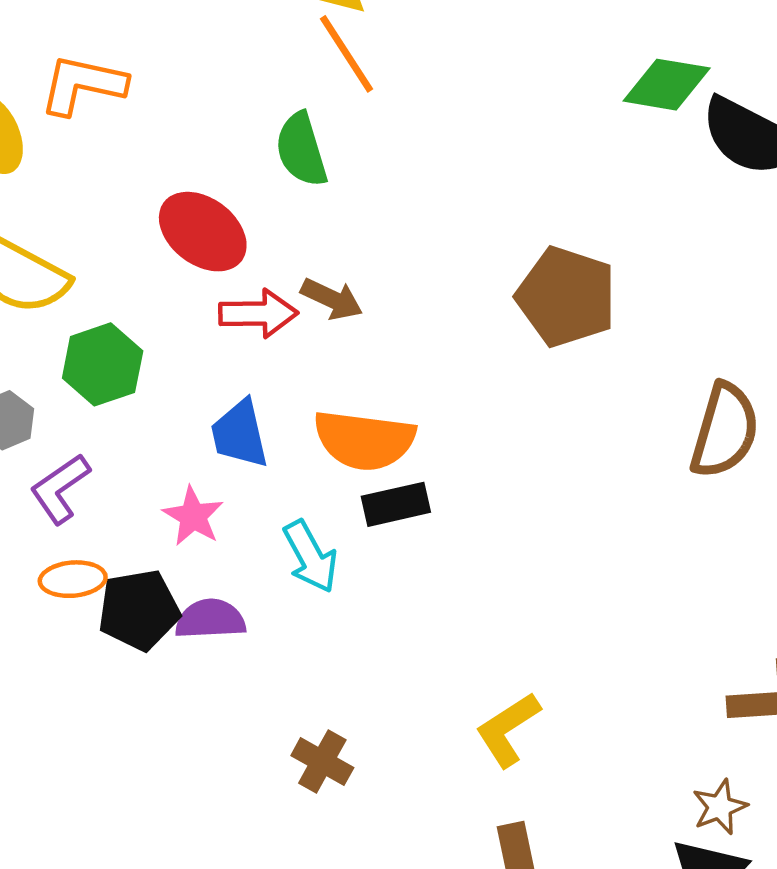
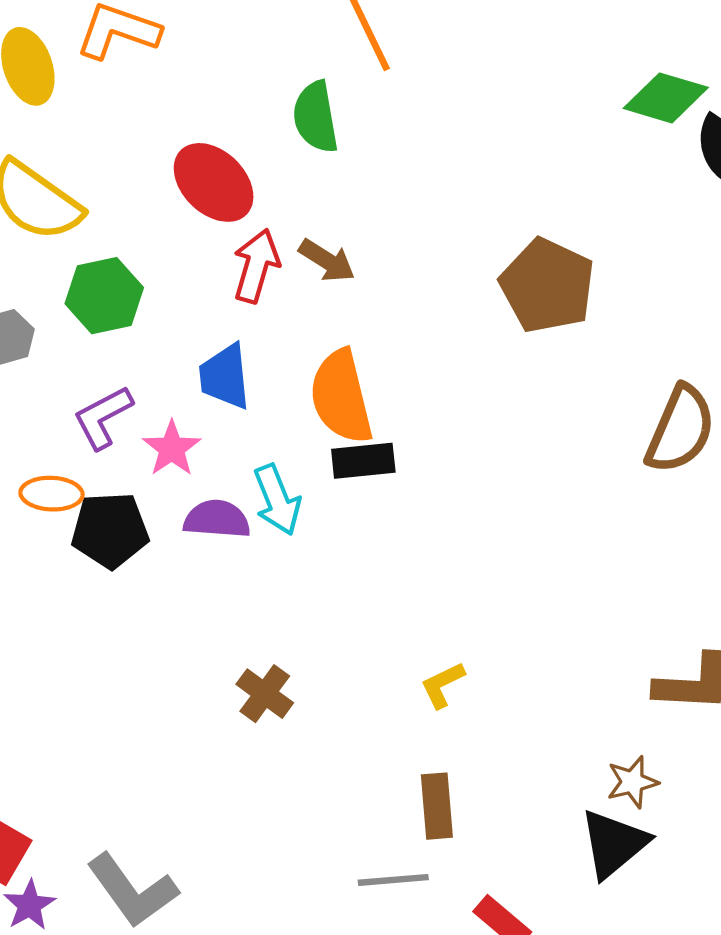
red arrow: (258, 314) -> (256, 266), turned -80
orange semicircle: (364, 440) -> (341, 397), turned 62
purple L-shape: (60, 489) -> (103, 417), moved
purple semicircle: (210, 619) -> (217, 519), moved
yellow L-shape: (508, 729) -> (442, 685), size x0.7

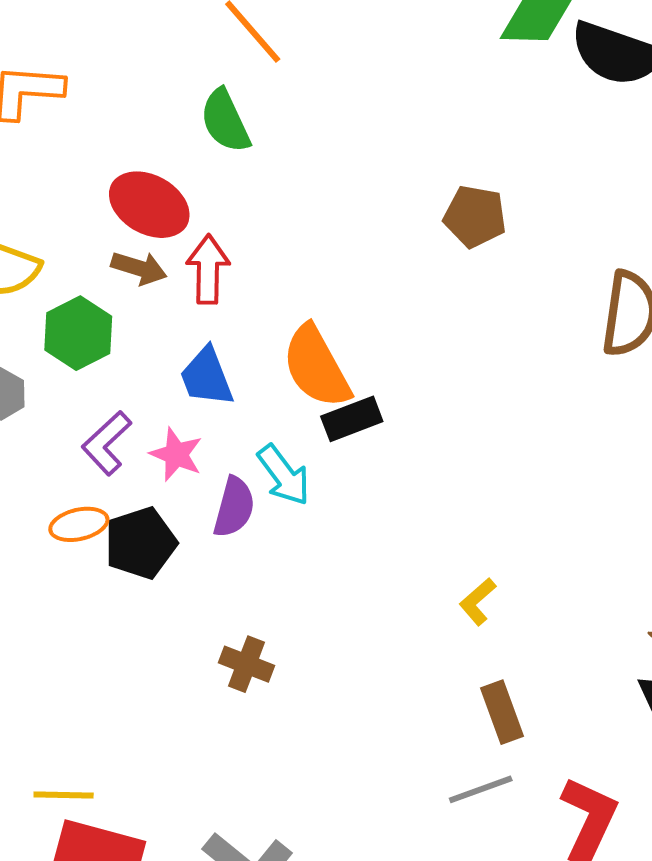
brown arrow: (327, 261) -> (139, 268), moved
brown pentagon: (547, 286) -> (475, 216), size x0.7
purple semicircle: (217, 519) -> (234, 507), turned 116
brown cross: (265, 694) -> (247, 664), moved

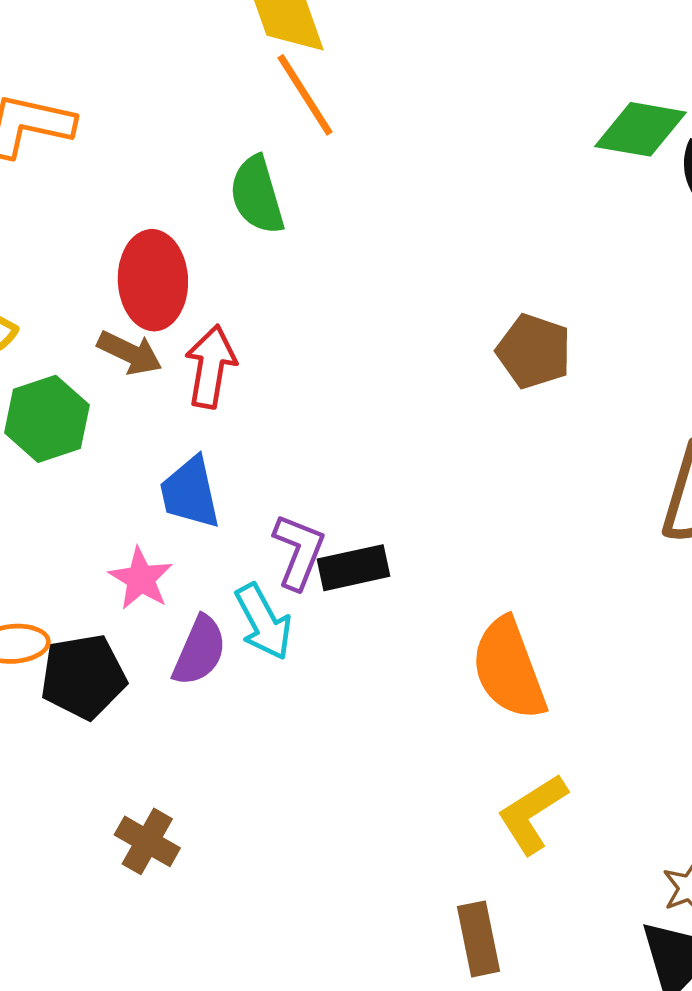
red ellipse: (149, 205) -> (153, 280), turned 50
orange semicircle: (316, 367) -> (509, 669), moved
purple L-shape: (107, 443) -> (299, 551), moved, turned 146
yellow L-shape: (478, 602) -> (532, 814), moved, size x1.5
brown cross: (247, 664) -> (147, 841), moved

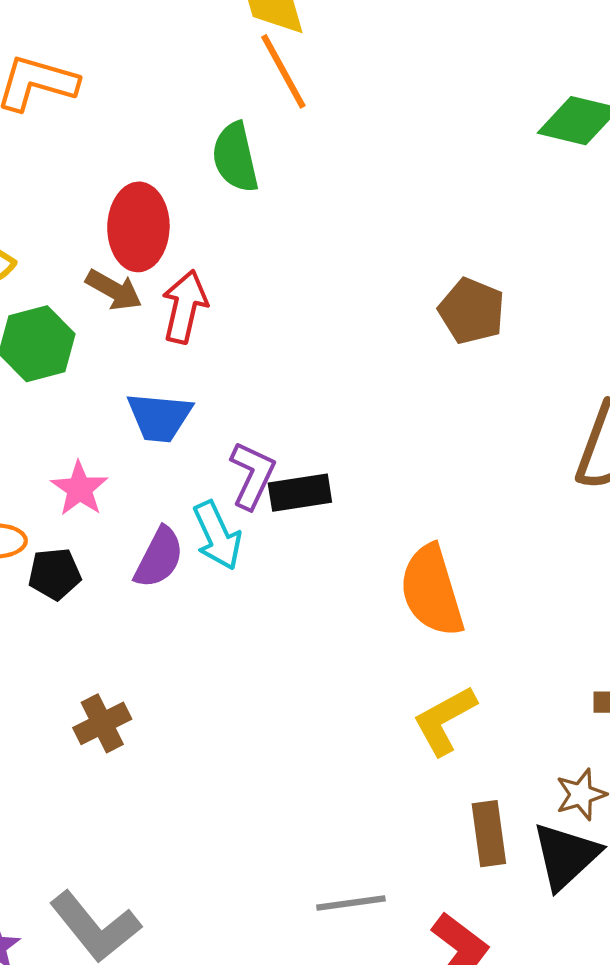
blue trapezoid: (190, 493) -> (159, 417), turned -76
pink star: (141, 579) -> (79, 489), moved
black pentagon: (83, 677) -> (55, 574), size x0.7
brown cross: (147, 841) -> (102, 723), turned 30
brown rectangle: (479, 939) -> (489, 834), moved

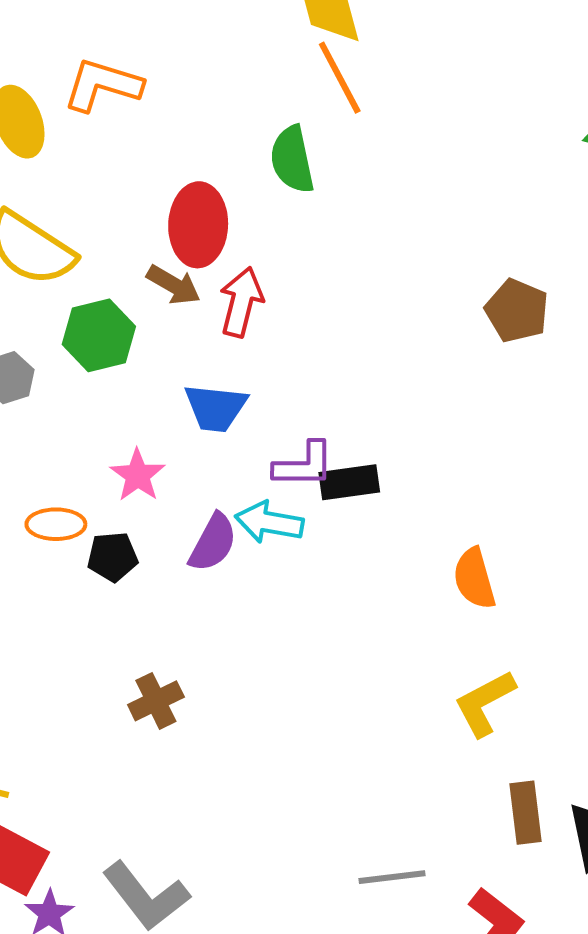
purple L-shape: (252, 475) -> (304, 465), turned 64
cyan arrow: (217, 535) -> (269, 522), turned 124
orange semicircle: (432, 591) -> (474, 579), size x0.7

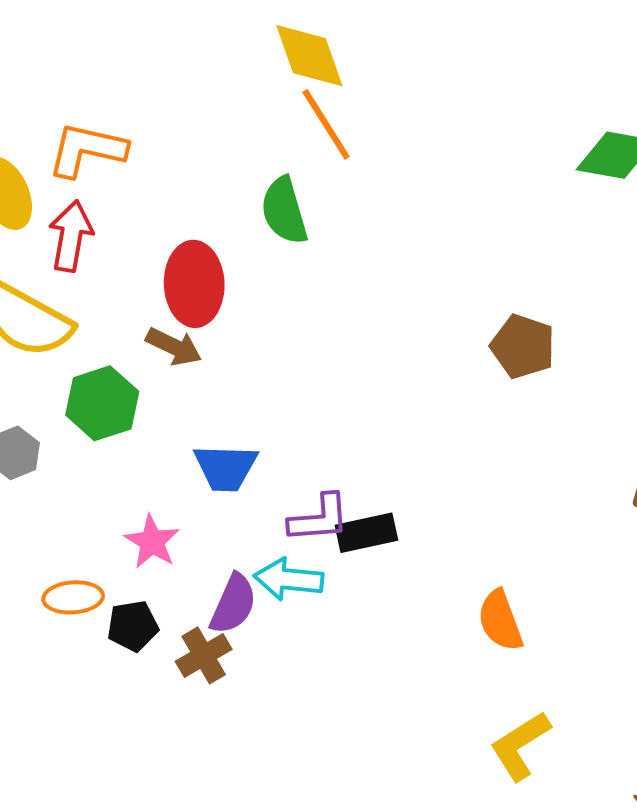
red arrow: (241, 302) -> (71, 236), moved
brown cross: (156, 701) -> (204, 655), moved

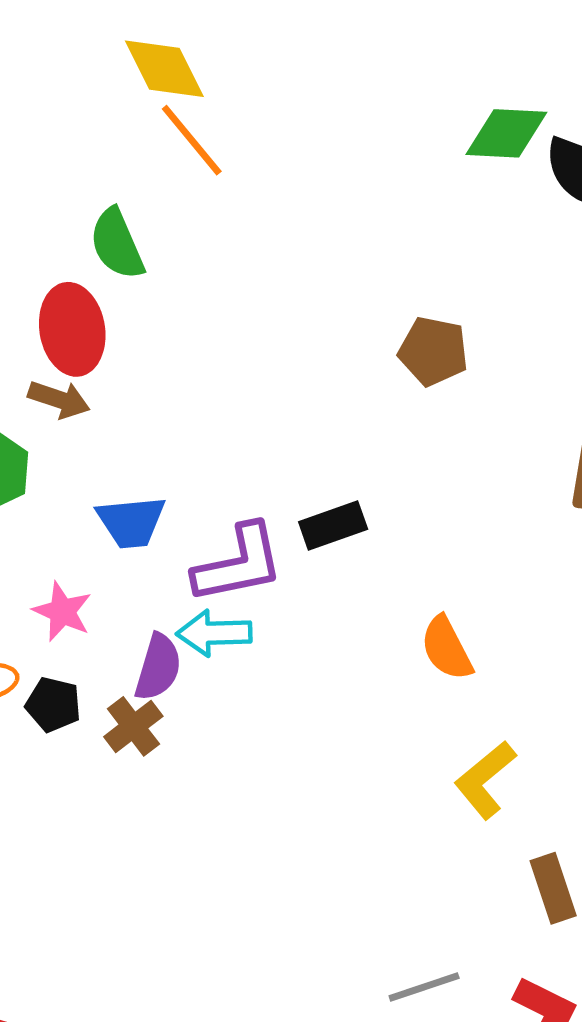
green semicircle: (284, 211) -> (117, 244), moved
purple L-shape: (319, 519) -> (239, 564), size x1.4
black rectangle: (366, 533) -> (333, 526), moved
black pentagon: (133, 626) -> (53, 705), turned 30

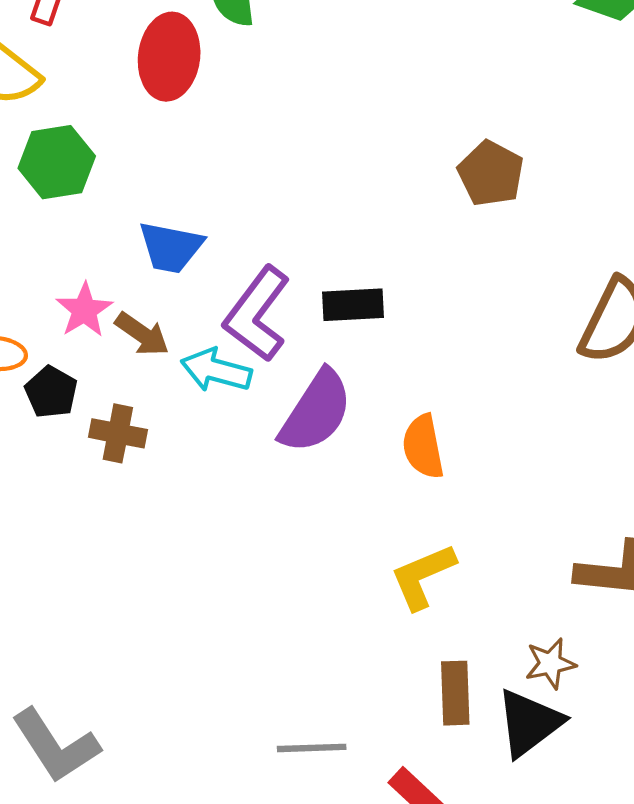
brown arrow: (59, 399) -> (142, 334), moved
purple L-shape: (239, 564) -> (257, 314), turned 122
purple semicircle: (158, 667) -> (316, 412), moved, size x1.4
brown cross: (133, 726) -> (118, 433), turned 32

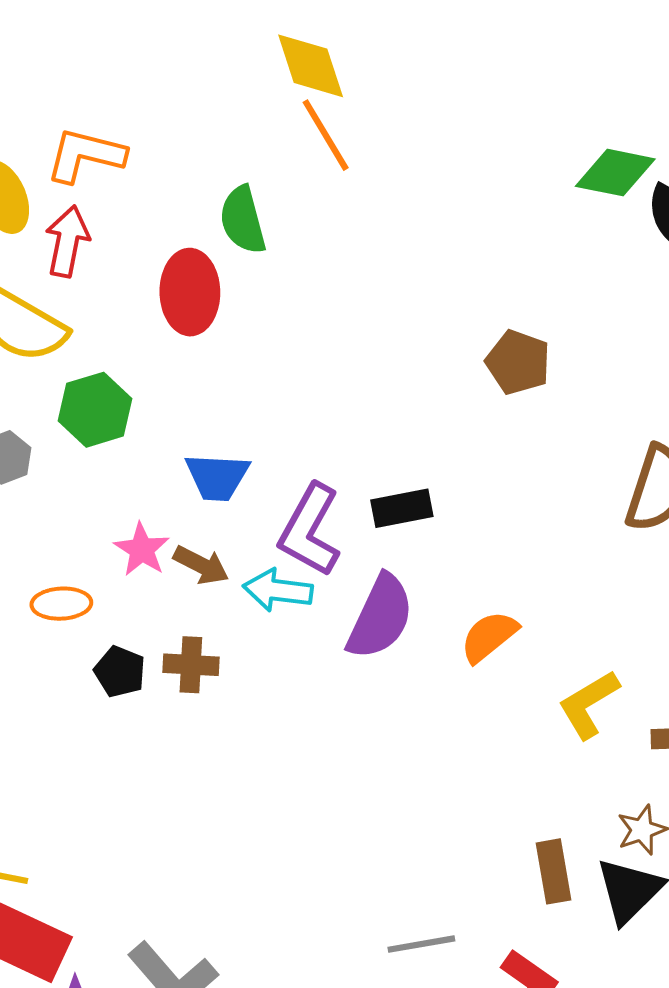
black pentagon: (51, 392) -> (120, 672), moved
orange semicircle: (423, 447) -> (489, 637), turned 70
yellow L-shape: (423, 576) -> (589, 704), moved

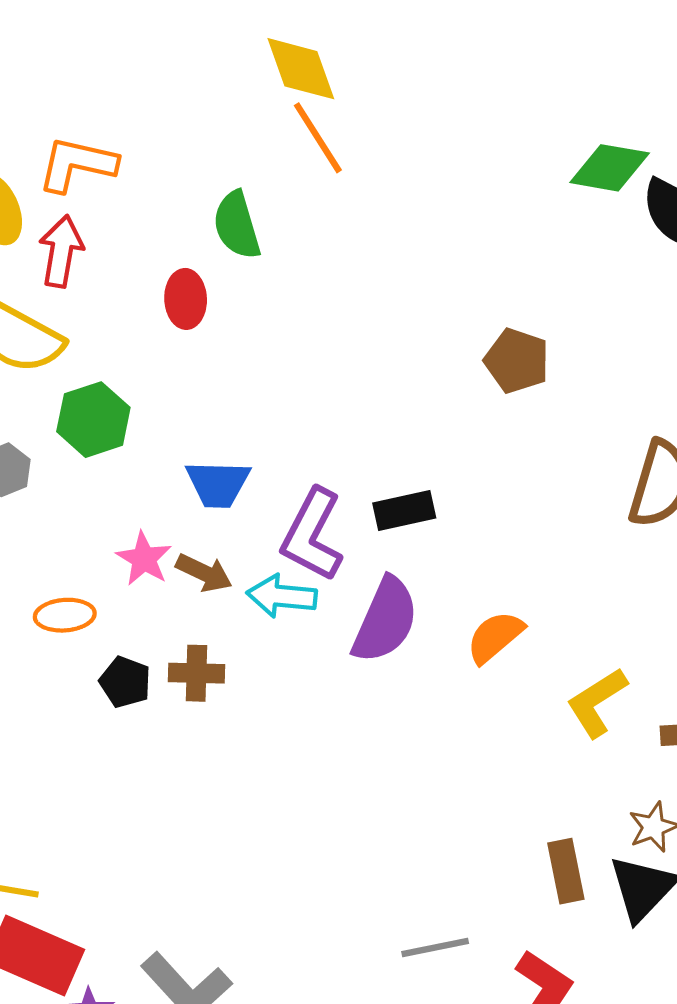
red ellipse: (190, 292) -> (186, 299), size x0.7

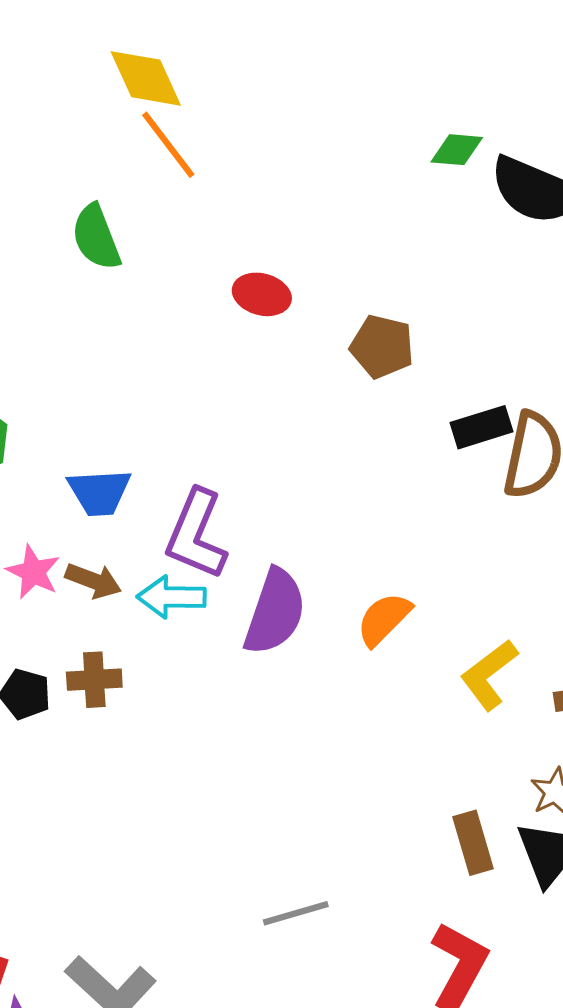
green diamond: (610, 168) -> (457, 150), size x0.7
red ellipse: (186, 299) -> (262, 294), moved, turned -68
black rectangle: (404, 510) -> (481, 427), moved
gray line: (435, 948) -> (296, 913), moved

